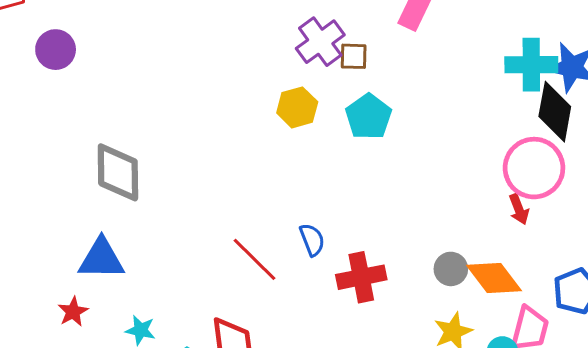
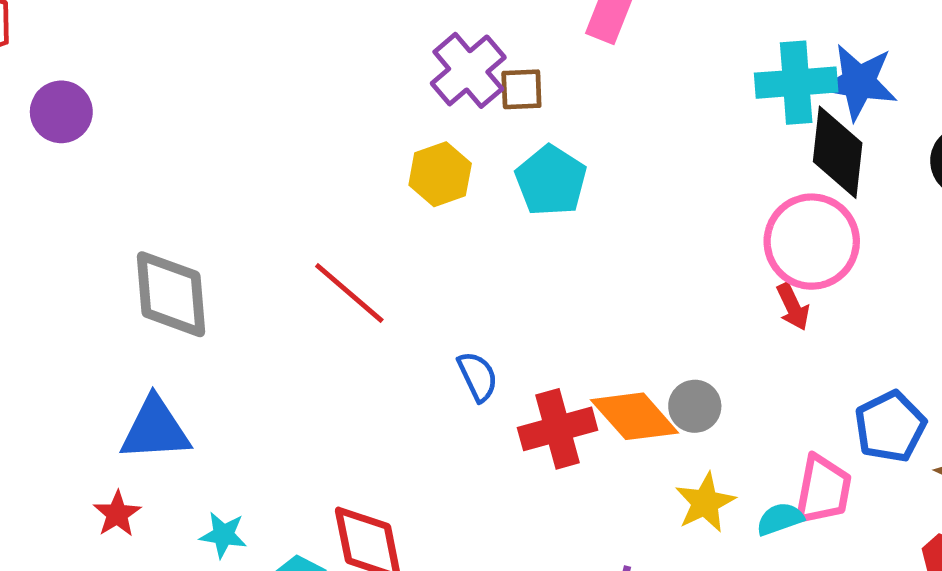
red line: (255, 259) -> (349, 293), moved
orange diamond: (494, 278) -> (635, 416), moved

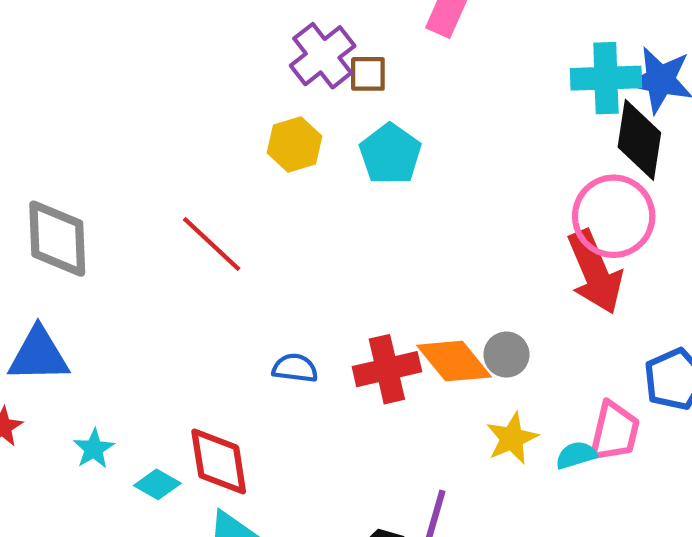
red arrow: (793, 307) -> (595, 272), size x2.0
blue semicircle: (478, 376) -> (295, 368), moved, turned -60
cyan star: (223, 535) -> (94, 449), turned 30

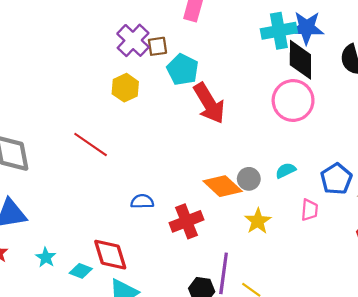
cyan pentagon: (390, 154) -> (183, 69), moved
red arrow: (595, 272) -> (209, 103), moved
red cross: (387, 369) -> (187, 221), moved
pink trapezoid: (614, 431) -> (309, 210), size x0.7
cyan semicircle: (576, 455) -> (286, 170), moved

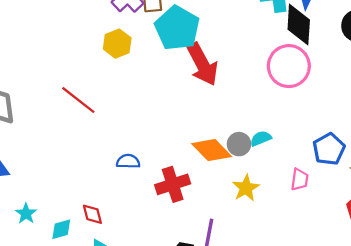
cyan pentagon: (183, 69) -> (177, 28), size x1.4
cyan semicircle: (286, 170) -> (261, 138), moved
red diamond: (110, 255) -> (92, 214), size x0.6
cyan diamond: (81, 271) -> (61, 229), turned -40

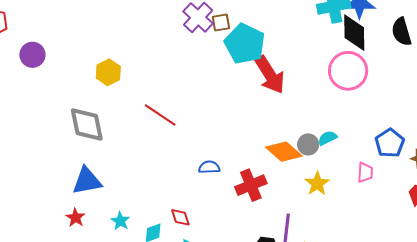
yellow hexagon: (117, 44) -> (108, 72), moved

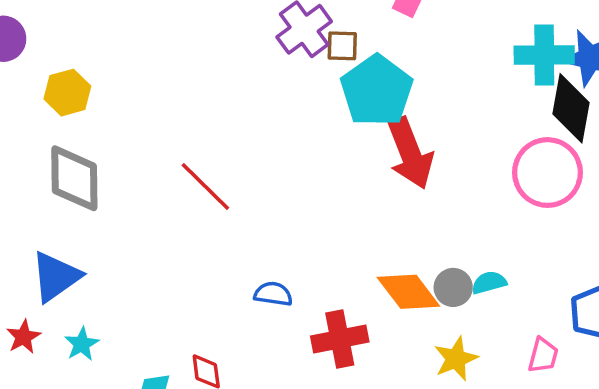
yellow hexagon: (108, 72) -> (67, 93), moved
blue triangle: (87, 181) -> (56, 277), turned -36
cyan star: (120, 221) -> (82, 344), moved

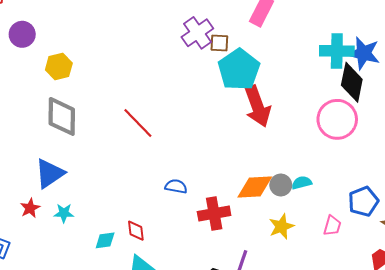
orange diamond: (408, 292) -> (255, 187), turned -57
cyan star: (82, 344) -> (64, 213), turned 30

